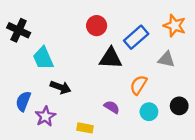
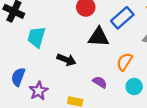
cyan trapezoid: (43, 58) -> (36, 37), turned 40
black arrow: (61, 87) -> (66, 60), moved

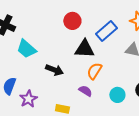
cyan trapezoid: (36, 37) -> (26, 49), turned -65
orange semicircle: (124, 62) -> (94, 71), moved

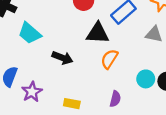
purple semicircle: (85, 91) -> (115, 99), moved, turned 72
cyan circle: (117, 95) -> (146, 79), moved

